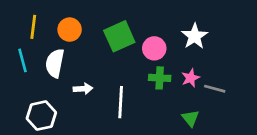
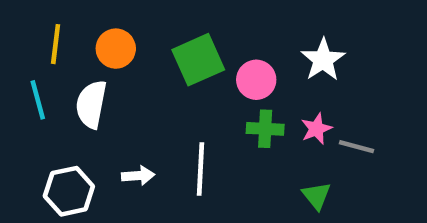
white arrow: (83, 89) -> (138, 176), moved

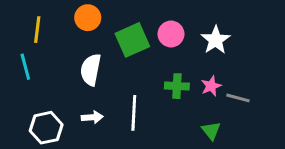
orange circle: (116, 49) -> (88, 18), moved
pink circle: (256, 80) -> (171, 34), moved
white semicircle: (91, 104) -> (91, 70), moved

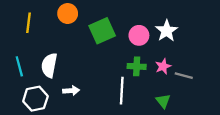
pink circle: (171, 34) -> (139, 35), moved
cyan line: (25, 67) -> (19, 66), moved
white semicircle: (91, 70) -> (49, 65), moved
white line: (134, 113) -> (122, 91), moved

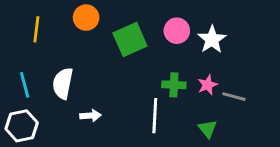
pink circle: (139, 35) -> (177, 31), moved
white hexagon: (35, 99) -> (22, 126), moved

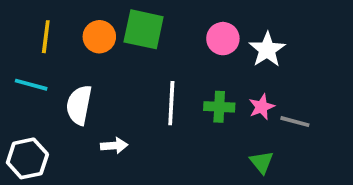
orange circle: (86, 18) -> (99, 37), moved
green square: (130, 39) -> (144, 29), moved, turned 36
cyan line: (25, 85) -> (31, 85), moved, turned -60
white line: (155, 116) -> (171, 103), moved

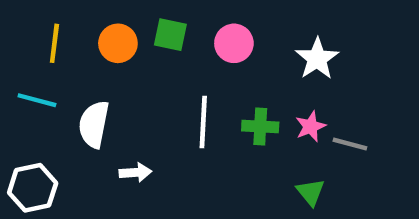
green square: (144, 29) -> (170, 35), size x0.7
pink circle: (223, 39) -> (234, 43), moved

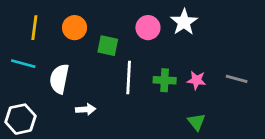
green square: (170, 35) -> (108, 46), moved
white star: (317, 59) -> (184, 22), moved
pink star: (311, 126) -> (196, 80), turned 30
gray line: (350, 144) -> (237, 79), moved

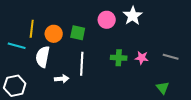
yellow line: (34, 28) -> (32, 29), moved
orange circle: (75, 28) -> (54, 34), moved
white line: (129, 77) -> (82, 64), moved
green triangle: (196, 122) -> (163, 88), moved

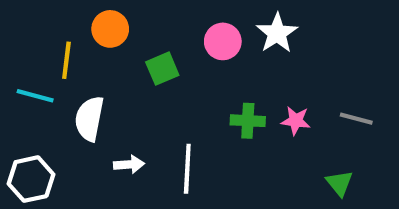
green square: (78, 33) -> (162, 69), turned -35
orange circle: (54, 34) -> (110, 29), moved
white line: (82, 64) -> (187, 169), moved

